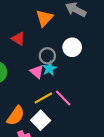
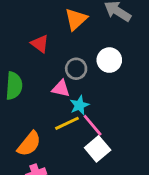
cyan star: (49, 69) -> (79, 105), moved
pink triangle: (37, 72) -> (61, 89), turned -32
white square: (41, 120) -> (98, 149), moved

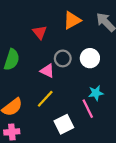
cyan star: (79, 105) -> (96, 93), moved
yellow line: (67, 123) -> (45, 99), turned -36
pink line: (93, 125) -> (88, 109), moved

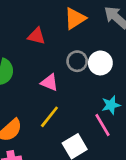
red triangle: (40, 32) -> (36, 36), turned -32
gray circle: (63, 58) -> (77, 61), moved

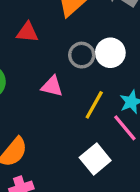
yellow line: (49, 117) -> (94, 105), moved

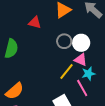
pink triangle: (52, 86) -> (81, 60), moved

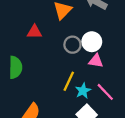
yellow line: (67, 72) -> (69, 81), moved
cyan star: (88, 74) -> (83, 91), moved

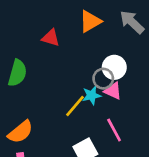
gray circle: (72, 45) -> (103, 79), moved
cyan star: (83, 91) -> (92, 95), moved

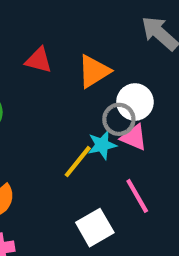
orange triangle: (90, 21) -> (94, 71), moved

